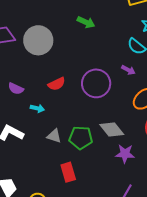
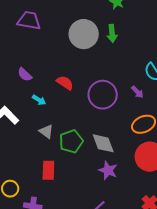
green arrow: (86, 22) -> (112, 33), turned 42
gray circle: (38, 40) -> (84, 34), moved
red semicircle: (57, 84) -> (65, 83), turned -138
green pentagon: (81, 138) -> (71, 141), turned 30

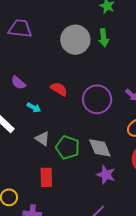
green pentagon: (71, 141) -> (68, 147), turned -30

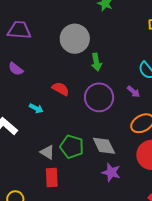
green arrow: (104, 38) -> (96, 62), moved
purple semicircle: (18, 83) -> (16, 69), moved
gray triangle: (42, 139) -> (47, 152), moved

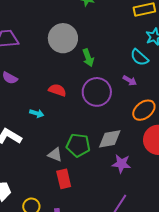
gray diamond: (104, 146) -> (110, 139), turned -65

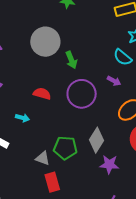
gray diamond: (110, 139) -> (97, 140), turned -45

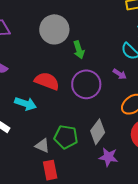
red semicircle: (42, 94) -> (47, 81), size x1.4
cyan arrow: (22, 118) -> (25, 104), size x1.5

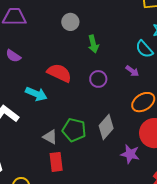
gray circle: (54, 29) -> (70, 22), size x0.6
purple circle: (86, 84) -> (98, 79), size x0.6
purple star: (108, 157) -> (130, 154), moved

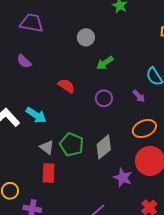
green arrow: (93, 44) -> (105, 63), turned 60
red semicircle: (59, 73) -> (66, 86), size x0.7
cyan arrow: (36, 94) -> (36, 115), moved

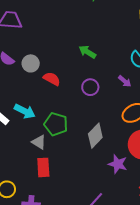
gray circle: (86, 37) -> (31, 63), moved
green arrow: (105, 63) -> (87, 52), turned 72
green pentagon: (72, 145) -> (56, 124), moved

